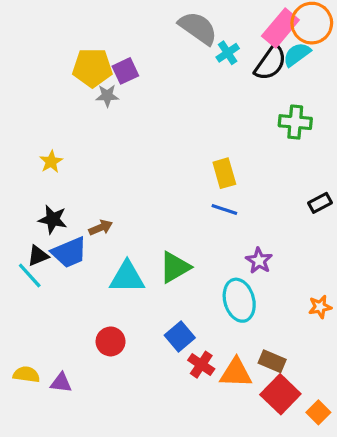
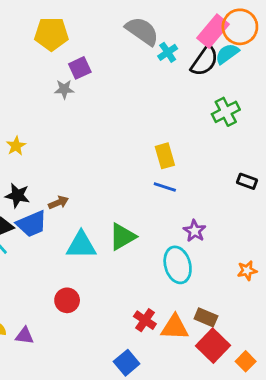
yellow pentagon: (92, 68) -> (51, 34), moved
green cross: (295, 122) -> (226, 112), turned -32
black rectangle: (320, 203) -> (247, 181), turned 48
blue square: (180, 337) -> (127, 363), moved

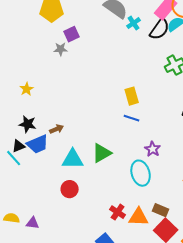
red circle: (67, 300) -> (70, 189), moved

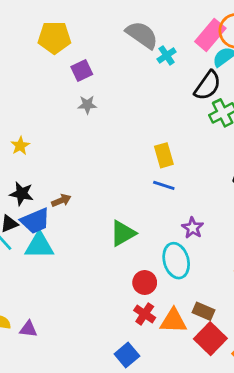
black semicircle: (160, 29) -> (208, 86), moved
gray star: (61, 49) -> (87, 105), moved
cyan triangle: (73, 159) -> (39, 246), moved
red circle: (70, 189) -> (145, 283), moved

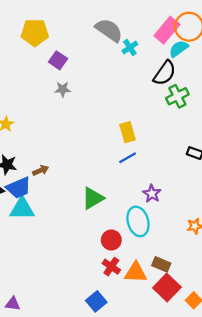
purple square: (82, 70) -> (58, 60), turned -30
blue line: (164, 185) -> (128, 158), turned -48
purple triangle: (28, 329) -> (13, 304), moved

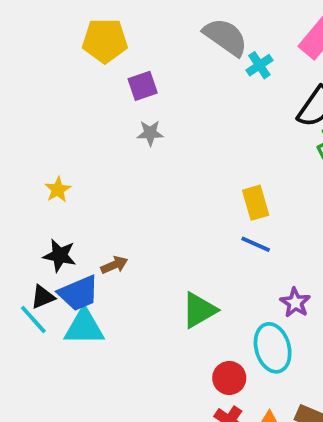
purple square: (58, 60) -> (143, 86), turned 36
blue line: (128, 158) -> (256, 244), turned 54

